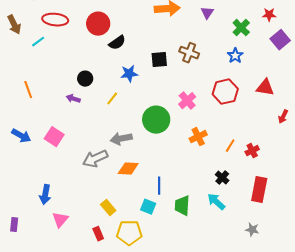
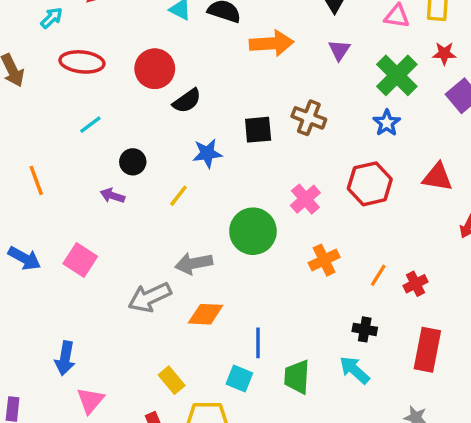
green cross: (241, 28) -> (397, 75), size x1.4
cyan line: (38, 42) -> (90, 125), moved
black cross: (222, 178) -> (365, 329), turned -32

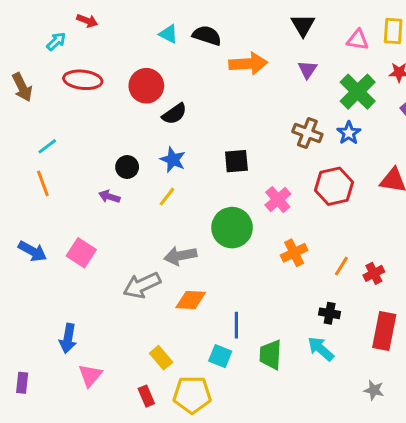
brown cross: (309, 118) -> (307, 133), moved
cyan line: (90, 125) -> (47, 146), moved
black square: (258, 130) -> (236, 161), moved
blue star: (207, 153) -> (173, 160), moved, turned 30

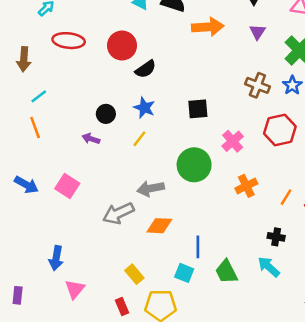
brown arrow: (22, 87) -> (24, 59), moved, turned 30
green trapezoid: (270, 355) -> (226, 272), turned -30

